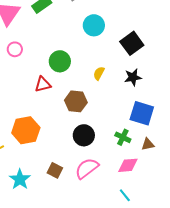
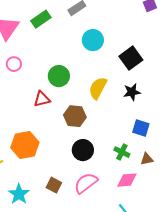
yellow semicircle: (99, 73) -> (98, 88), size x1.6
blue square: (142, 113) -> (141, 128), size x0.7

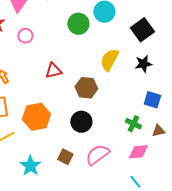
green circle: (59, 76) -> (78, 24), moved
black circle: (83, 150) -> (81, 122), moved

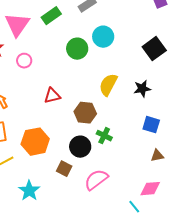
black square: (142, 30) -> (154, 49), moved
green cross: (133, 124) -> (104, 136), moved
pink diamond: (138, 152) -> (150, 189), moved
brown square: (65, 157) -> (64, 169), moved

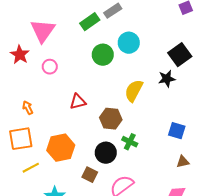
green rectangle: (51, 16) -> (90, 22), moved
black star: (142, 89) -> (167, 79), moved

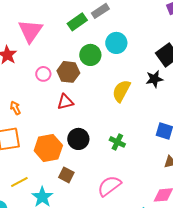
pink circle: (50, 67) -> (43, 74), moved
brown hexagon: (111, 119) -> (68, 72), moved
black circle: (106, 153) -> (78, 139), moved
yellow line: (31, 168) -> (19, 182), moved
brown square: (90, 175) -> (66, 175), moved

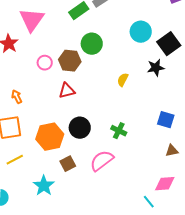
cyan circle: (116, 43) -> (141, 32), moved
yellow semicircle: (121, 91) -> (123, 80), size x0.6
brown square: (66, 175) -> (68, 164), turned 35
yellow line: (19, 182) -> (15, 160), moved
pink semicircle: (109, 186) -> (102, 161), moved

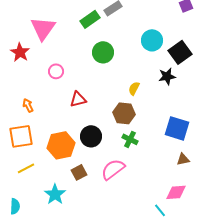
brown hexagon: (70, 61) -> (124, 113), moved
blue square: (166, 120) -> (177, 128), size x1.4

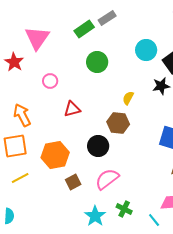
orange arrow: (28, 105) -> (22, 115), size x1.6
black circle: (91, 136) -> (98, 146), moved
green cross: (130, 139) -> (124, 209), moved
cyan star: (55, 194) -> (95, 216), moved

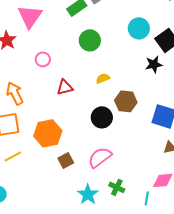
yellow semicircle: (128, 98) -> (103, 78), moved, turned 40
brown hexagon: (118, 123) -> (126, 101), moved
black circle: (98, 146) -> (102, 117), moved
cyan line: (154, 220) -> (147, 198), turned 48

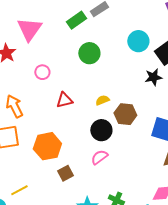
yellow semicircle: (103, 78) -> (102, 100), moved
yellow line: (13, 156) -> (19, 190), moved
pink semicircle: (100, 157) -> (99, 157), moved, size x0.7

